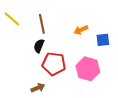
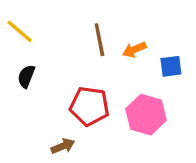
brown line: (42, 24) -> (99, 40), moved
black semicircle: (39, 46) -> (26, 76), moved

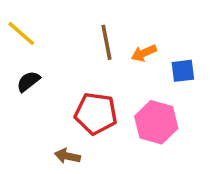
black semicircle: (26, 76) -> (28, 81), turned 30
brown arrow: (63, 146) -> (67, 156), turned -145

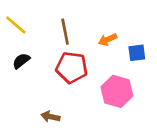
brown line: (107, 42) -> (65, 32), moved
red pentagon: (96, 113) -> (72, 67), moved

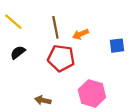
orange arrow: (108, 40) -> (81, 34), moved
pink hexagon: (117, 91) -> (92, 93), moved

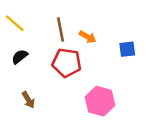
orange arrow: (81, 34) -> (88, 37), turned -126
brown arrow: (43, 100) -> (28, 100), moved, turned -133

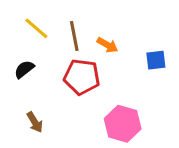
yellow line: (15, 23) -> (36, 28), moved

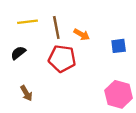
yellow line: (36, 28) -> (28, 22), turned -48
pink hexagon: (123, 124) -> (119, 94), moved

